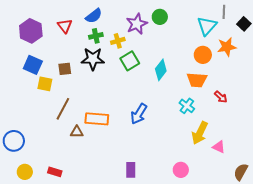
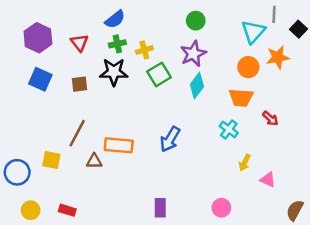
purple star: (137, 24) -> (193, 54), moved
red triangle: (65, 26) -> (80, 43), moved
yellow square: (45, 84) -> (51, 160), moved
yellow arrow: (200, 133) -> (245, 162), size x0.6

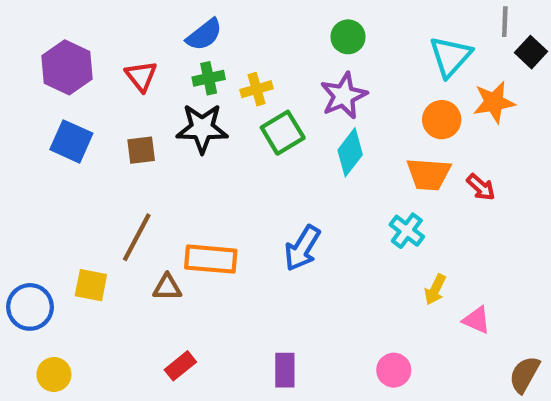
gray line: (274, 14) -> (505, 22), moved
red arrow: (270, 118) -> (481, 187), moved
red rectangle: (67, 210) -> (180, 366), moved, turned -56

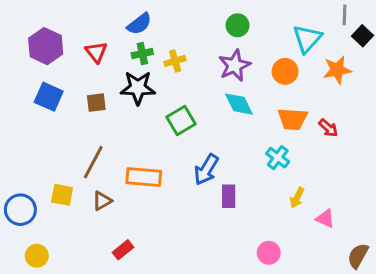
orange circle: (442, 120) -> (285, 71), moved
green square: (283, 133) -> (181, 120), moved
cyan diamond: (350, 152) -> (239, 104), turned -64
brown triangle: (167, 287) -> (102, 201), moved, turned -30
purple rectangle: (285, 370) -> (229, 196), moved

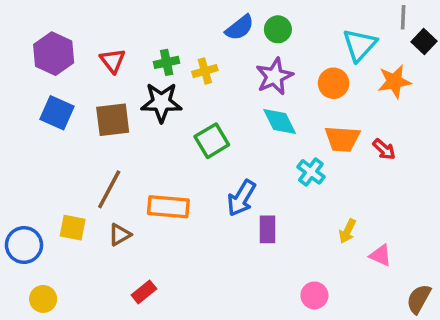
blue semicircle: (139, 24) -> (240, 28), moved
brown square: (96, 103) -> (113, 120), size x1.5
cyan cross: (278, 158) -> (311, 172), moved

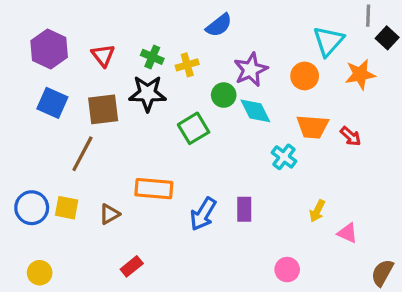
green circle: (278, 29) -> (224, 95), moved
green cross: (167, 62) -> (152, 57), turned 35
brown line: (109, 189) -> (82, 154), moved
blue arrow: (241, 198) -> (203, 214), moved
blue circle: (24, 245) -> (32, 208), moved

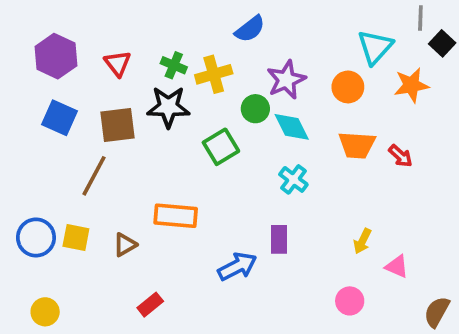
yellow cross: (187, 65) -> (214, 74), size x1.4
cyan cross: (284, 157) -> (293, 179), moved
blue arrow: (203, 214) -> (237, 267), moved, turned -148
pink circle: (287, 270) -> (350, 301), moved

